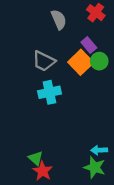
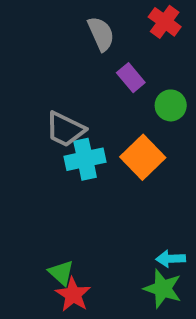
purple rectangle: (89, 45) -> (131, 78), moved
gray trapezoid: (44, 61) -> (65, 129), moved
orange square: (81, 62) -> (143, 157), moved

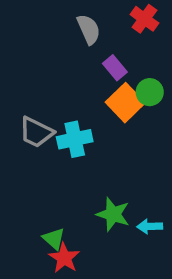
gray trapezoid: (65, 129) -> (36, 132), moved
orange square: (143, 157) -> (125, 103), moved
green star: (163, 289) -> (113, 214), moved

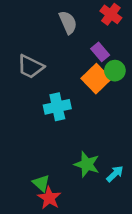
purple rectangle: (115, 68) -> (100, 52), moved
gray trapezoid: (36, 132) -> (30, 67), moved
cyan arrow: (150, 226) -> (115, 174), turned 138

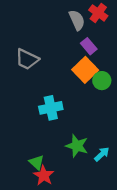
gray semicircle: (68, 22) -> (77, 20), moved
green circle: (115, 71) -> (102, 81), moved
cyan cross: (57, 107) -> (51, 108), moved

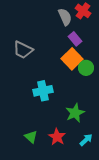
green star: (77, 146) -> (75, 113), moved, turned 30
cyan arrow: (102, 154) -> (86, 140), moved
red star: (44, 175) -> (57, 137), moved

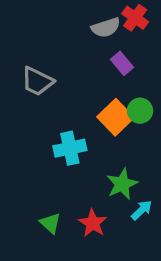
gray semicircle: (65, 17) -> (106, 28), turned 96
orange square: (72, 59) -> (116, 117), moved
cyan arrow: (86, 140) -> (142, 210), moved

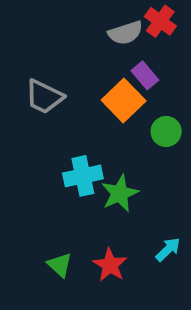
orange square: (116, 117) -> (124, 101), moved
green star: (122, 184) -> (120, 193), moved

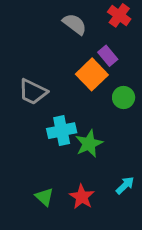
gray semicircle: (125, 33) -> (75, 24), moved, turned -125
gray trapezoid: (44, 97) -> (33, 92), moved

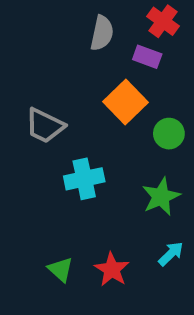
gray semicircle: (75, 24) -> (102, 33), turned 65
purple rectangle: (108, 56) -> (147, 57), moved, turned -30
green star: (89, 144) -> (161, 197), moved

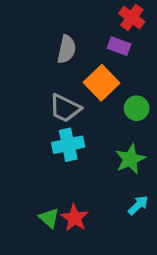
gray semicircle: (102, 33) -> (67, 49), moved
gray trapezoid: (45, 126) -> (65, 108), moved
red star: (112, 269) -> (75, 218), moved

